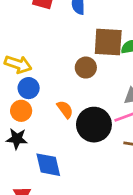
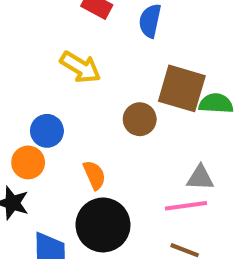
yellow arrow: (18, 64) -> (80, 67), moved
black circle: (94, 125) -> (103, 225), moved

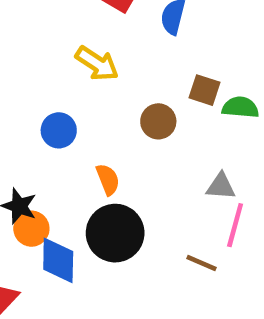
brown square: (182, 88) -> (204, 90), size x0.6
orange circle: (28, 162) -> (31, 229), moved
pink line: (186, 206) -> (235, 225), moved, turned -69

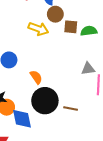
yellow arrow: (97, 64) -> (38, 29), moved
brown circle: (158, 121) -> (55, 14), moved
brown line: (202, 263) -> (71, 108), moved

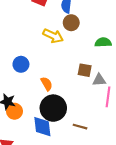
brown square: (71, 27) -> (85, 70), moved
brown line: (71, 108) -> (80, 127), moved
blue diamond: (22, 119) -> (42, 127), moved

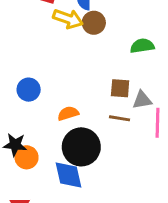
yellow arrow: (53, 36) -> (68, 19), moved
orange semicircle: (47, 84) -> (68, 113), turned -72
brown line: (80, 127) -> (120, 118), moved

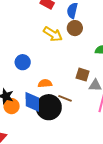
yellow arrow: (68, 19) -> (53, 34), moved
brown line: (120, 118) -> (65, 98), moved
blue diamond: (68, 175) -> (32, 102), moved

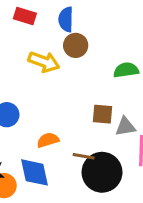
black circle: (49, 107) -> (102, 172), moved

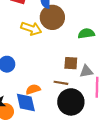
brown circle: (76, 45) -> (52, 17), size x1.5
orange semicircle: (48, 140) -> (33, 89), moved
brown line: (84, 156) -> (61, 83), moved

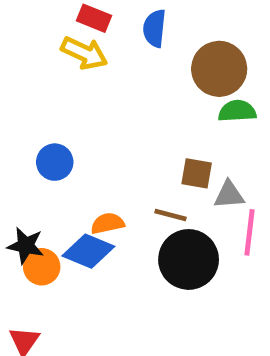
brown circle: (52, 17) -> (219, 69), moved
yellow arrow: (31, 29) -> (84, 53), moved
blue diamond: (26, 103) -> (88, 251), turned -60

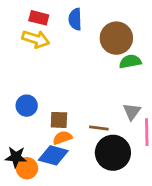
brown square: (197, 173) -> (59, 120), moved
gray triangle: (229, 195) -> (132, 112), turned -42

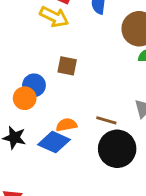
brown square: (59, 120) -> (67, 66), moved
orange circle: (27, 168) -> (25, 98), moved

